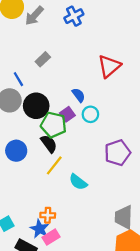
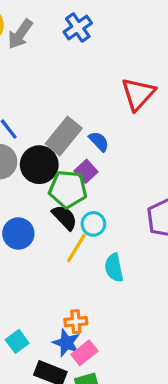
gray rectangle: (43, 59) -> (64, 136), moved, size x1.6
cyan circle: (90, 114) -> (93, 224), moved
cyan semicircle: (78, 182) -> (114, 268), turned 48

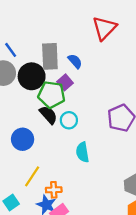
gray rectangle: (64, 136) -> (50, 56), turned -44
blue circle: (18, 233) -> (23, 139), moved
yellow line: (76, 248) -> (32, 176), moved

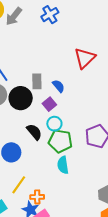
gray rectangle: (50, 56) -> (37, 81), size x0.7
green pentagon: (52, 95) -> (60, 141), moved
cyan circle: (69, 120) -> (54, 124), moved

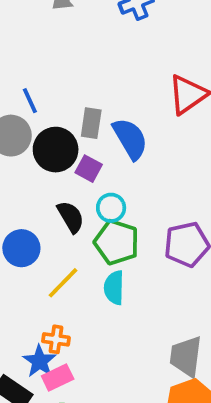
blue semicircle: (58, 86) -> (130, 139), size x1.6
purple square: (49, 104) -> (89, 169), moved, turned -32
yellow line: (19, 185) -> (63, 283), moved

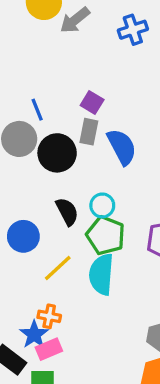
purple square: (89, 169) -> (92, 103), moved
cyan semicircle: (114, 288) -> (101, 274), size x1.4

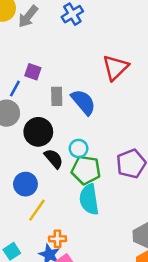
purple square: (92, 103) -> (33, 72), moved
blue line: (37, 110) -> (15, 89), turned 63
black circle: (57, 153) -> (38, 132), moved
yellow line: (58, 268) -> (37, 210), moved

